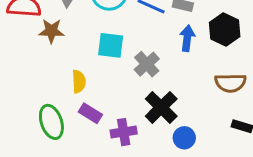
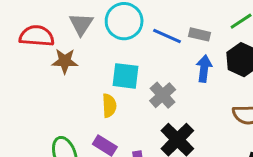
yellow semicircle: (79, 81) -> (109, 106), moved

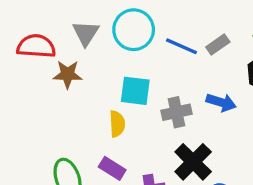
gray rectangle: (200, 34) -> (218, 45), turned -48
blue arrow: (204, 69) -> (221, 102), moved, turned 100
gray cross: (163, 95) -> (177, 112), turned 30

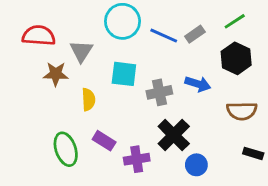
gray triangle: (86, 33) -> (81, 51), moved
brown star: (68, 74) -> (56, 74), moved
yellow semicircle: (117, 124) -> (88, 99), moved

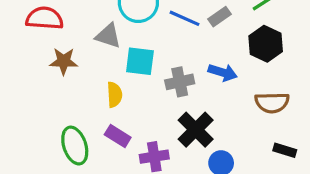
gray triangle: (81, 51) -> (108, 36), moved, turned -45
yellow semicircle: (88, 99) -> (115, 95), moved

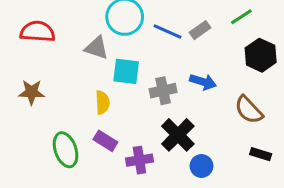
black hexagon: (266, 44) -> (261, 55), moved
brown star: (64, 61) -> (32, 92), moved
brown semicircle: (272, 103) -> (249, 110), turned 48

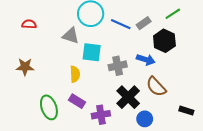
red semicircle: (37, 32) -> (29, 24), size x0.6
black hexagon: (261, 55) -> (164, 41), moved
brown semicircle: (249, 110) -> (156, 87), moved

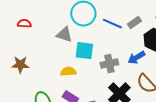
blue arrow: (146, 60) -> (136, 58), turned 132
yellow semicircle: (75, 74) -> (68, 72), turned -91

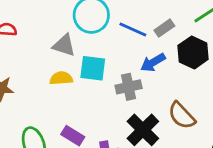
blue arrow: (136, 58) -> (153, 62), moved
yellow semicircle: (68, 72) -> (61, 78), moved

